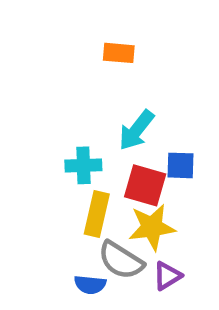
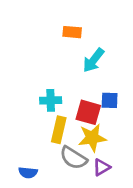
cyan arrow: (136, 130) -> (94, 60), moved
blue semicircle: (90, 285) -> (28, 173), moved

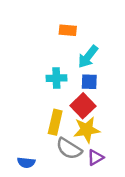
cyan cross: (51, 100) -> (56, 78), moved
blue square: (110, 100) -> (89, 82), moved
red square: (88, 112) -> (83, 106), turned 30

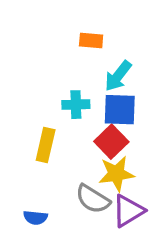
blue square: (89, 82) -> (120, 110), size x1.5
yellow rectangle: (55, 122) -> (46, 145), moved
purple triangle: (95, 157) -> (128, 211), size x1.5

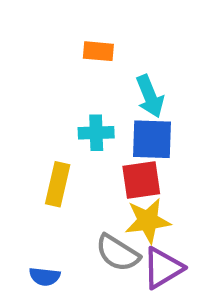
orange rectangle: (91, 40) -> (98, 51), moved
cyan arrow: (118, 76) -> (150, 96), turned -60
red square: (111, 142) -> (141, 180), turned 36

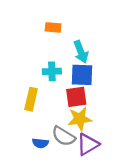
blue semicircle: (45, 277) -> (40, 143), moved

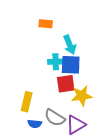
cyan cross: (52, 71) -> (56, 62), moved
yellow rectangle: (31, 99) -> (27, 102), moved
yellow star: (80, 119) -> (82, 96), moved

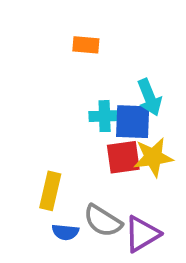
cyan arrow: (70, 45) -> (150, 97), moved
yellow star: (82, 96) -> (153, 157), moved

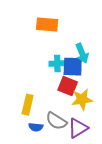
orange rectangle: (86, 45) -> (47, 25), size x1.5
red square: (123, 157) -> (68, 86), turned 30
yellow star: (153, 157) -> (82, 99), moved

